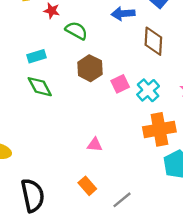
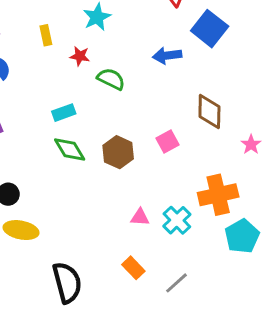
brown diamond: (153, 41) -> (209, 112), moved
brown hexagon: (90, 68) -> (118, 152), moved
cyan cross: (148, 90) -> (177, 220), moved

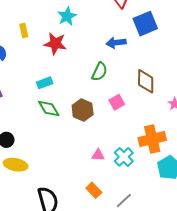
blue square: (210, 29) -> (145, 24), turned 30
yellow rectangle: (46, 35) -> (24, 31), moved
red star: (80, 56) -> (55, 44), size x1.6
green semicircle: (111, 79) -> (99, 72), moved, turned 90

